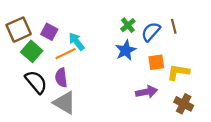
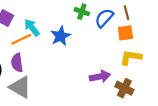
green cross: (128, 25) -> (82, 12), turned -32
blue star: (126, 50) -> (61, 36), moved
orange square: (156, 62) -> (125, 33), moved
brown cross: (184, 104) -> (124, 88), moved

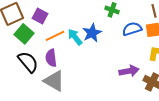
blue semicircle: (104, 18) -> (132, 29), moved, turned 30
cyan arrow: (32, 28) -> (75, 37), moved

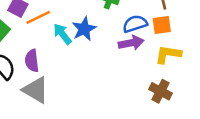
orange line: (55, 36) -> (38, 17), moved
purple arrow: (129, 71) -> (131, 43), moved

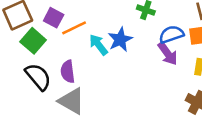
purple arrow: (131, 43) -> (168, 54), turned 65

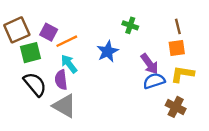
blue semicircle: (171, 34) -> (154, 81), moved
green square: (33, 41) -> (30, 53), turned 35
cyan arrow: (98, 45) -> (69, 64), moved

